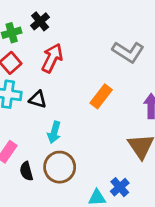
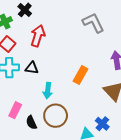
gray L-shape: (128, 52) -> (93, 23), turned -140
orange rectangle: (101, 96) -> (80, 75), moved

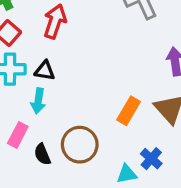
orange rectangle: (80, 75) -> (129, 111), moved
cyan arrow: (48, 91) -> (38, 101), moved

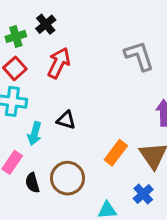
black triangle: (45, 71) -> (66, 120), moved
blue cross: (151, 159) -> (143, 194), moved

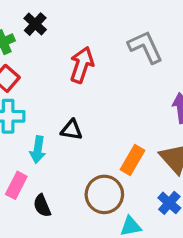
red arrow: (59, 63) -> (82, 65), moved
brown circle: (68, 178) -> (104, 194), moved

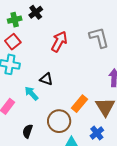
cyan arrow: (38, 150) -> (31, 93), moved, turned 119
black semicircle: (42, 206) -> (28, 131), moved, turned 32

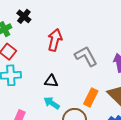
gray L-shape: (99, 38) -> (86, 56), moved
cyan arrow: (31, 93) -> (52, 103), moved

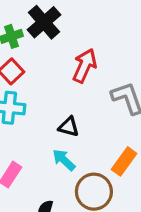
black cross: (24, 16) -> (44, 22), size x1.5

